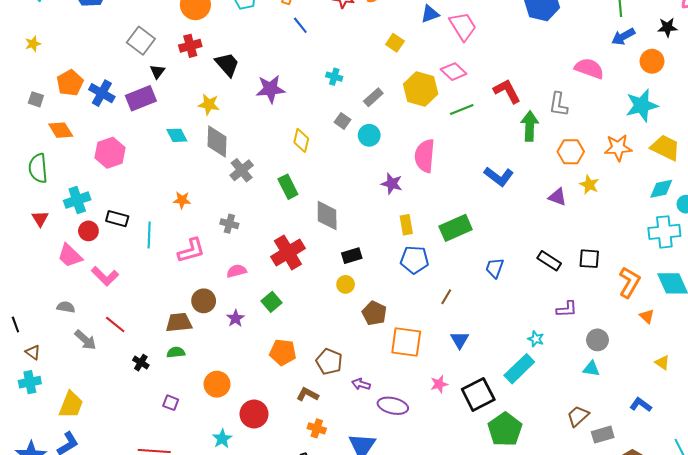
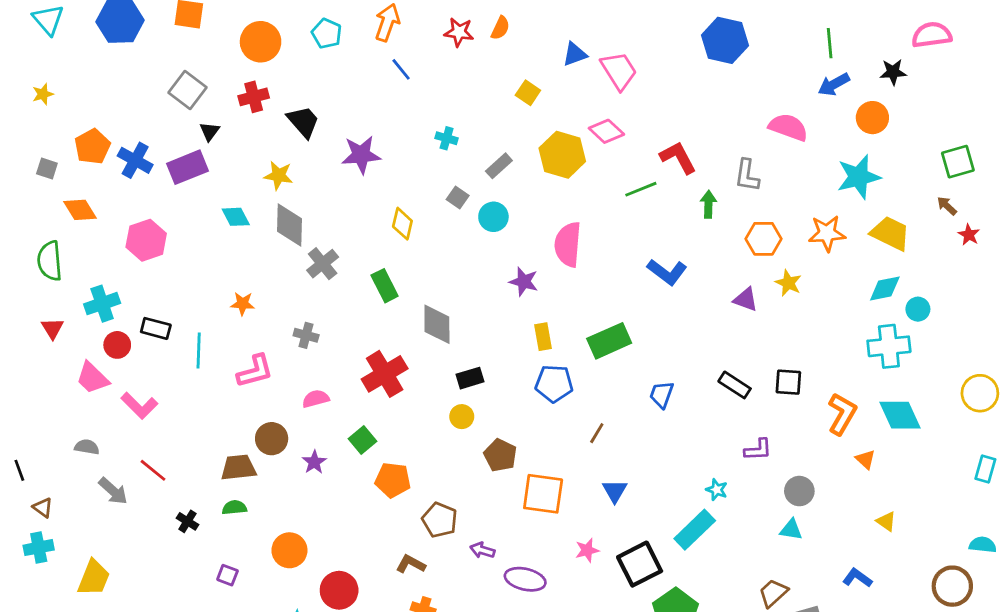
green line: (462, 110) -> (641, 189), moved
green arrow: (530, 126) -> (708, 204), size x0.7
orange pentagon: (283, 352) -> (393, 480), moved

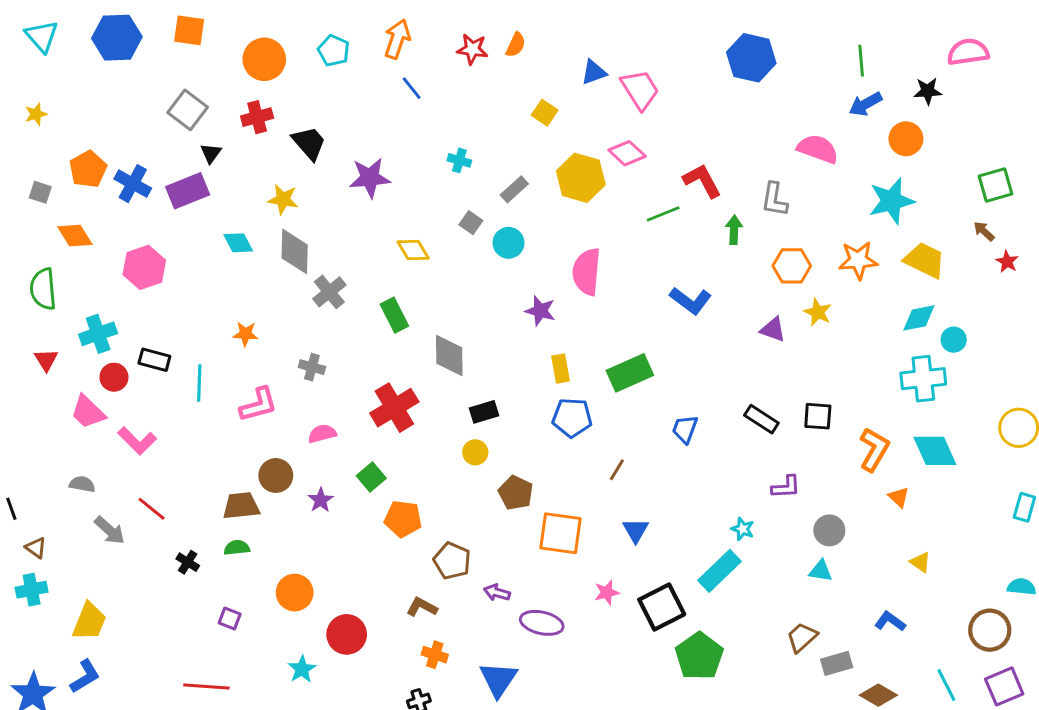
yellow diamond: (402, 224) -> (413, 250), turned -44

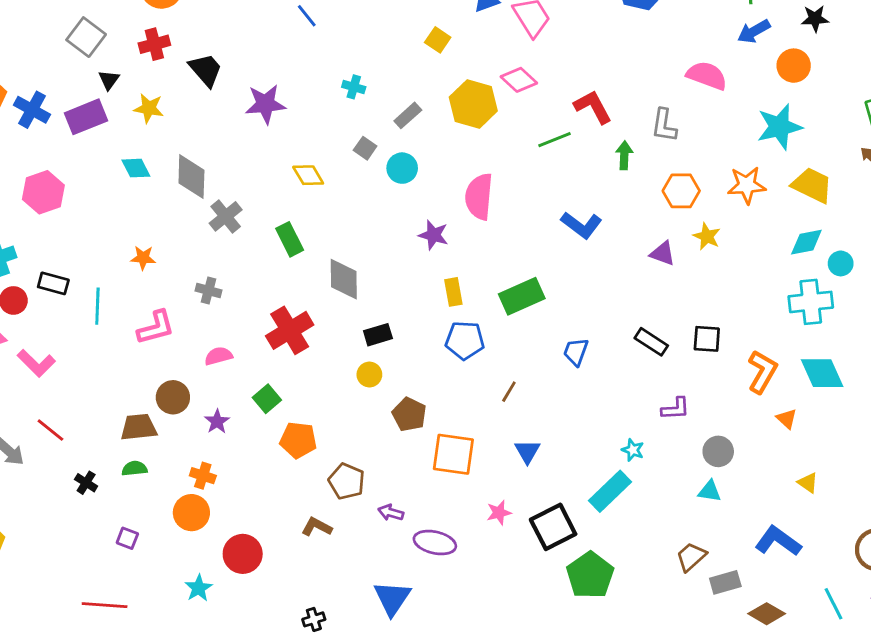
yellow star: (283, 199) -> (149, 108), moved
blue L-shape: (890, 621) -> (778, 541), size x1.5
orange cross: (435, 655) -> (203, 476), moved

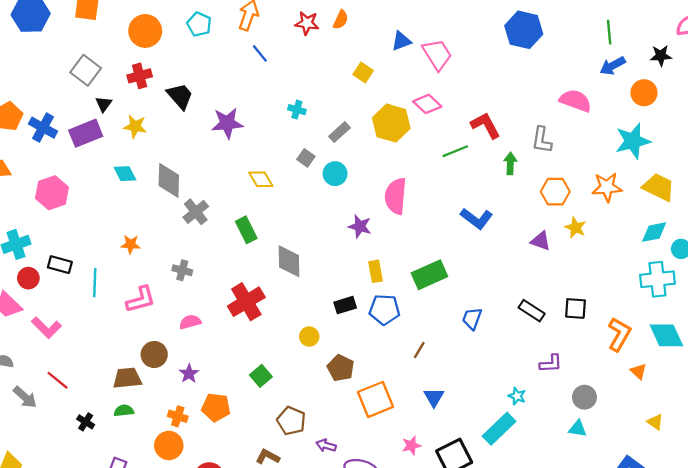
black rectangle: (378, 335) -> (345, 305), moved
green square: (267, 399) -> (261, 376), moved
orange pentagon: (298, 440) -> (216, 407), moved
orange square: (453, 454) -> (375, 399), turned -30

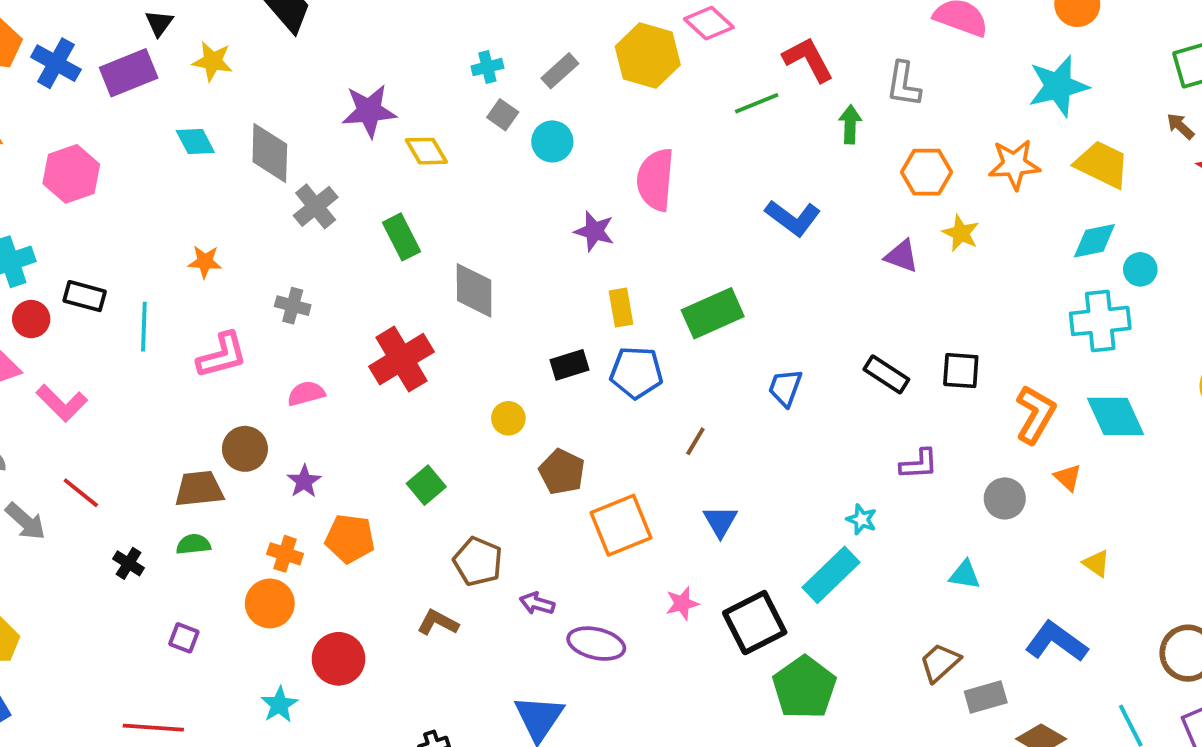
cyan cross: (297, 110) -> (487, 67), moved, turned -30
purple star: (227, 123) -> (369, 111), moved
gray circle: (584, 397) -> (1005, 498), moved

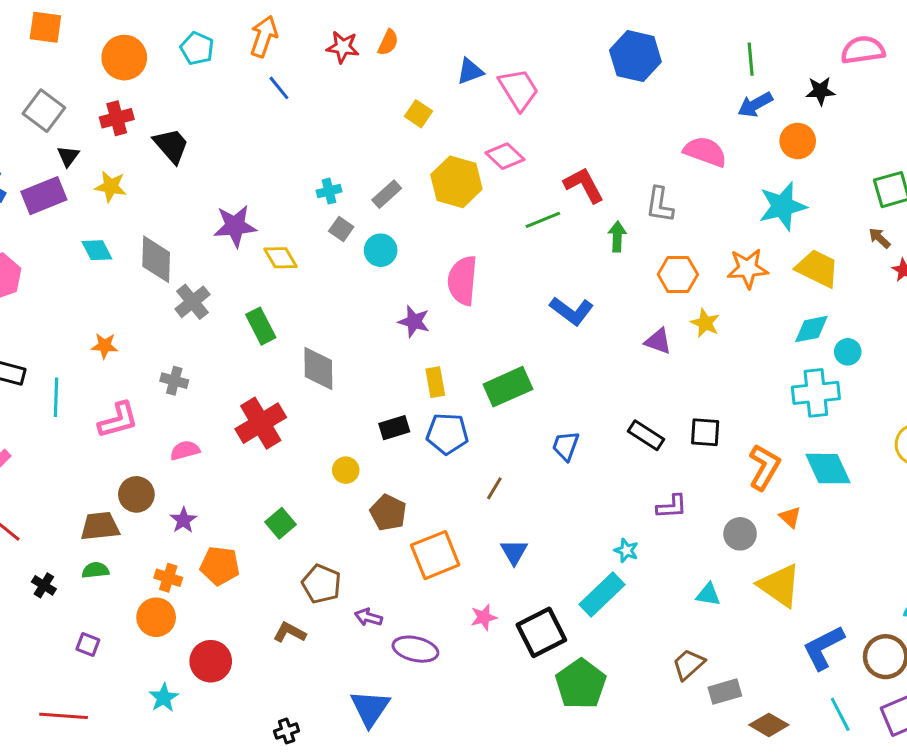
yellow triangle: (1096, 563) -> (779, 585), moved, size x2.0
blue L-shape: (1056, 642) -> (823, 648), moved, turned -63

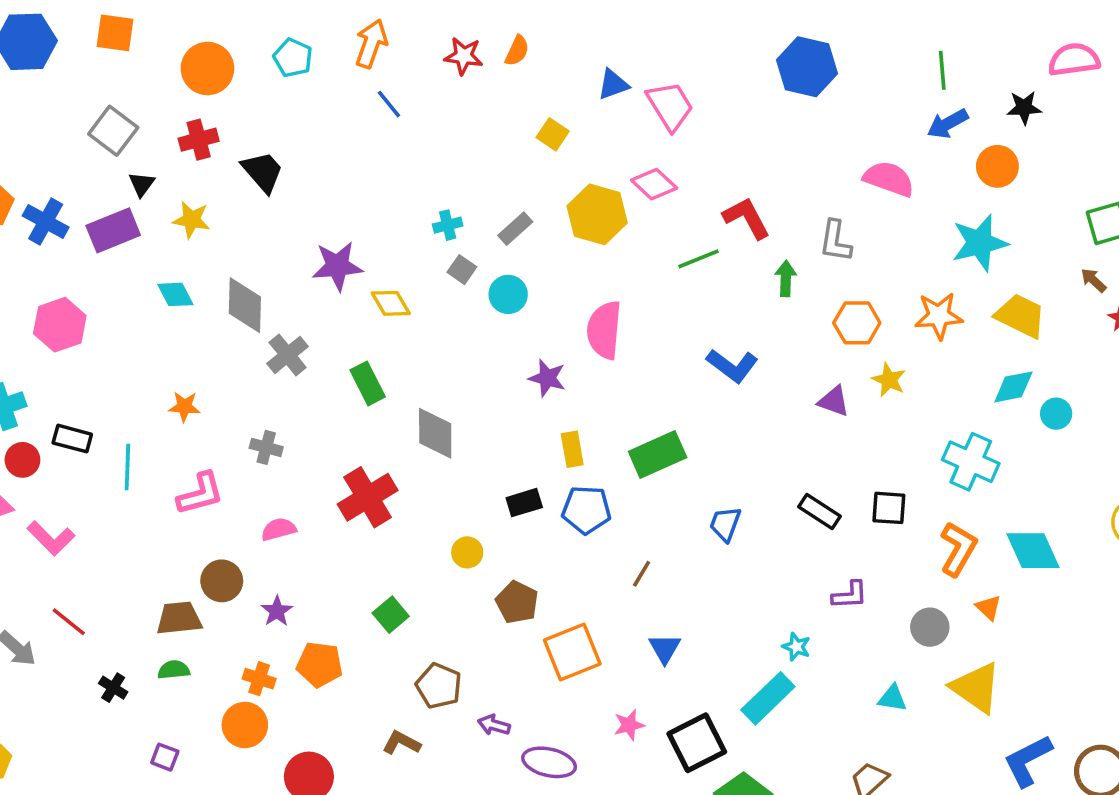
cyan cross: (816, 393) -> (971, 462), moved, turned 30

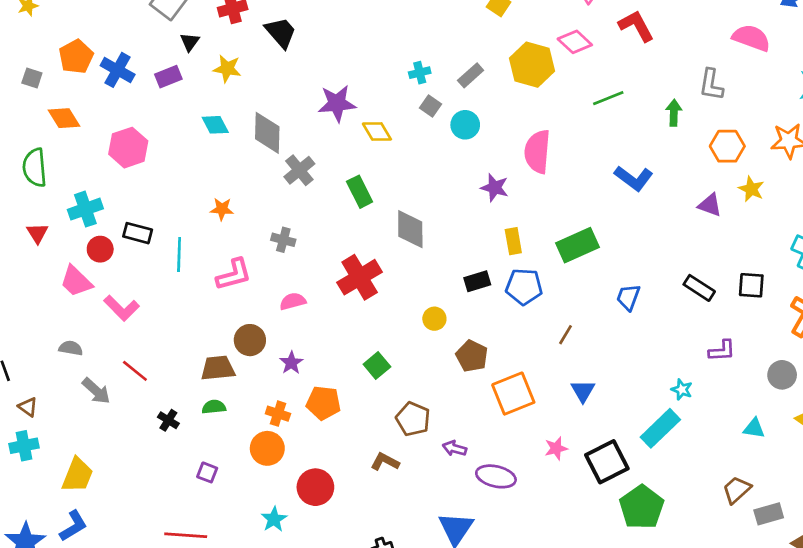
red L-shape: (747, 218) -> (636, 26), moved
purple rectangle: (113, 230) -> (168, 77), size x0.7

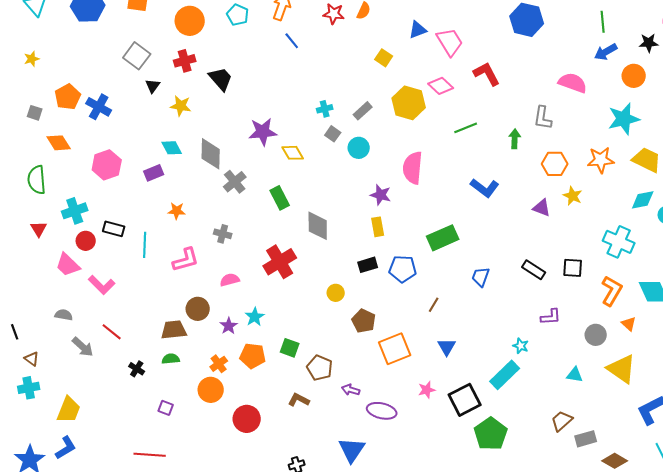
purple rectangle: (168, 77) -> (154, 173), moved
yellow rectangle: (513, 241) -> (378, 227), moved
green square: (377, 365) -> (290, 348), moved, turned -30
orange cross: (278, 414) -> (219, 364), turned 36
cyan star: (274, 519) -> (255, 317), moved

